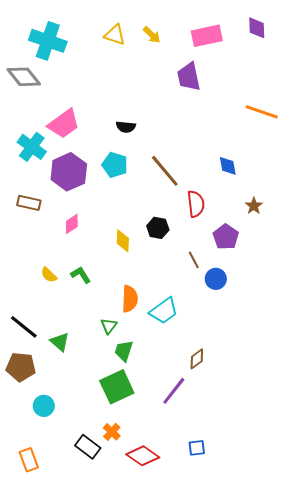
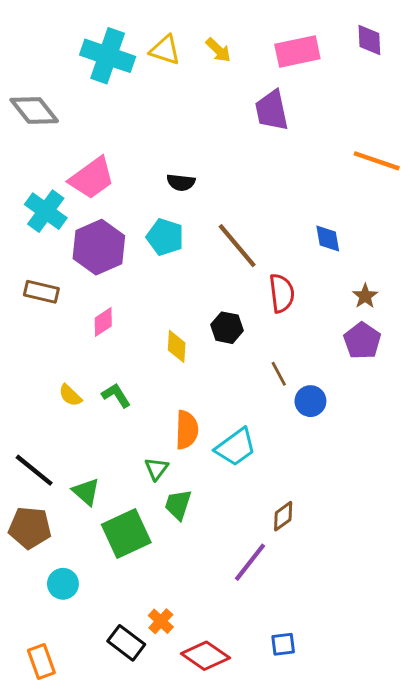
cyan cross: (48, 41) -> (108, 56), moved
purple pentagon: (226, 237) -> (362, 341), moved
green square: (117, 387) -> (126, 533), moved

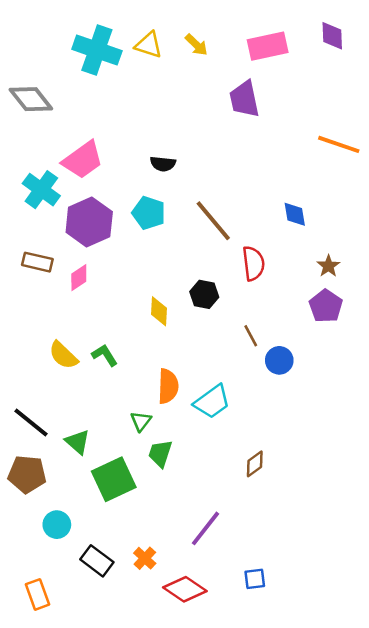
pink diamond: (103, 322) -> (79, 278), moved
yellow semicircle: (70, 395) -> (63, 355), size x1.4
purple line: (250, 562) -> (206, 528), moved
black rectangle: (126, 643) -> (97, 561), moved

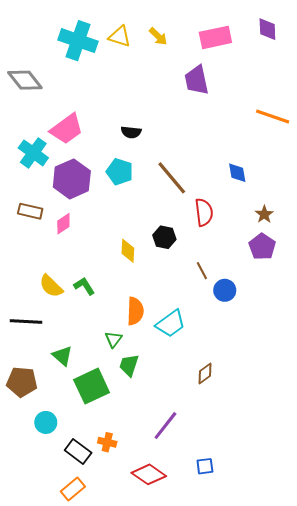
black line: (31, 422) -> (26, 322), moved, turned -36
orange cross: (145, 558) -> (107, 442), moved, turned -30
orange rectangle: (37, 594) -> (73, 489), moved, turned 70

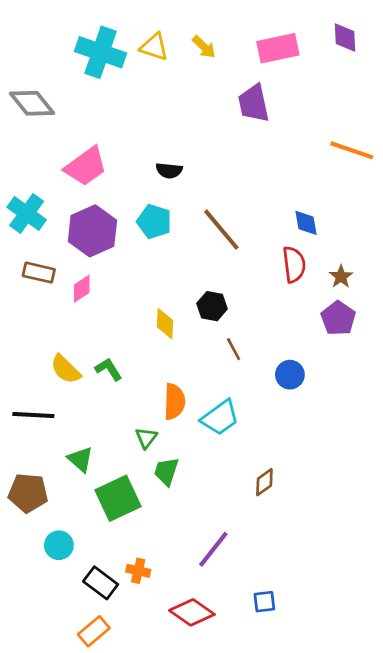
cyan cross: (33, 153) -> (27, 213), moved
red semicircle: (204, 212) -> (294, 265), moved
brown line: (202, 271) -> (234, 349), moved

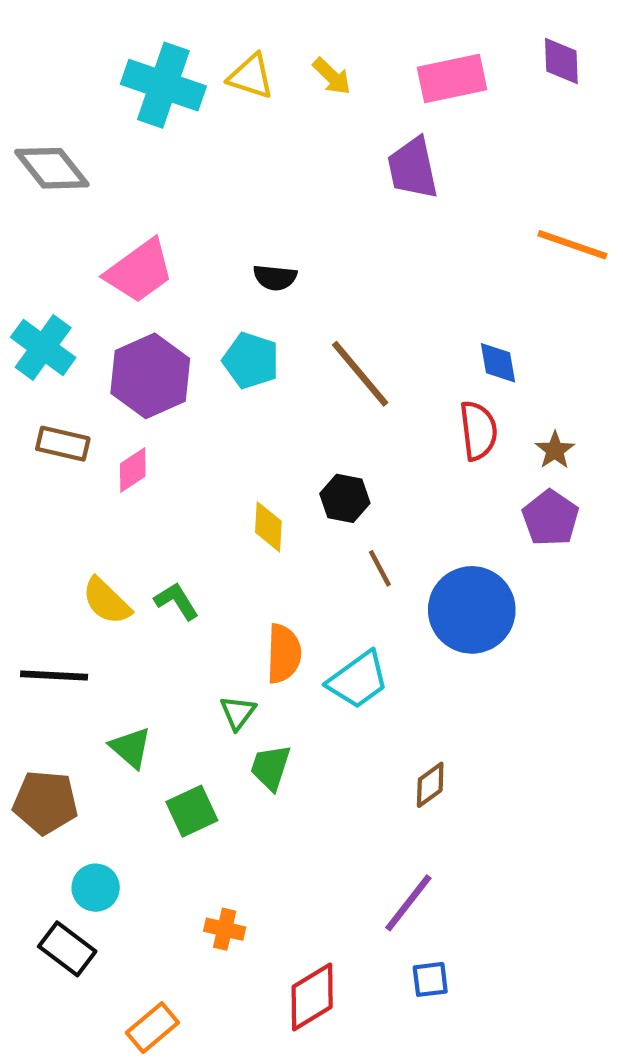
blue circle: (290, 375) -> (472, 610), size x1.8
green square: (118, 498) -> (192, 811), size x0.7
purple line: (213, 549) -> (408, 903), moved
black rectangle: (101, 583) -> (67, 949), moved
red diamond: (192, 612) -> (312, 997), turned -66

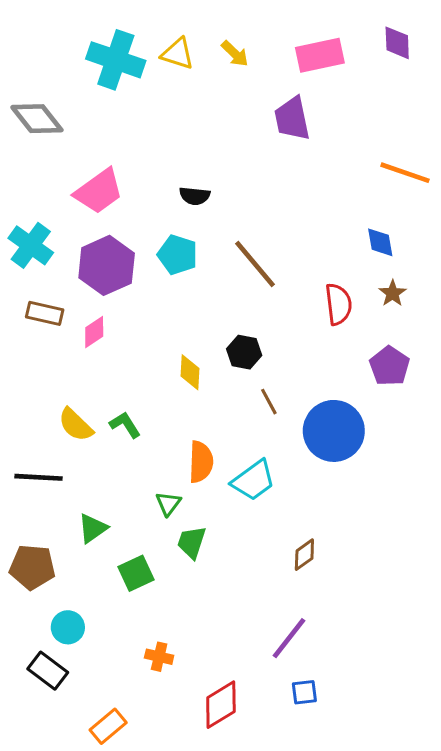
blue diamond: (498, 363) -> (380, 242), moved
brown star: (555, 450) -> (393, 293), moved
green triangle: (131, 748) -> (93, 528), turned 44

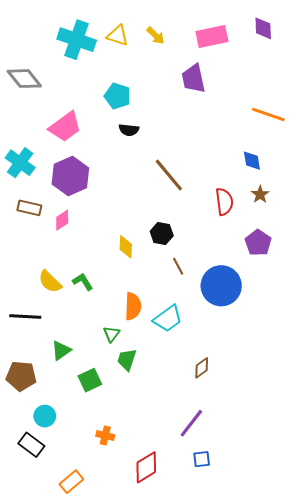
cyan pentagon: (178, 255) -> (118, 96), moved

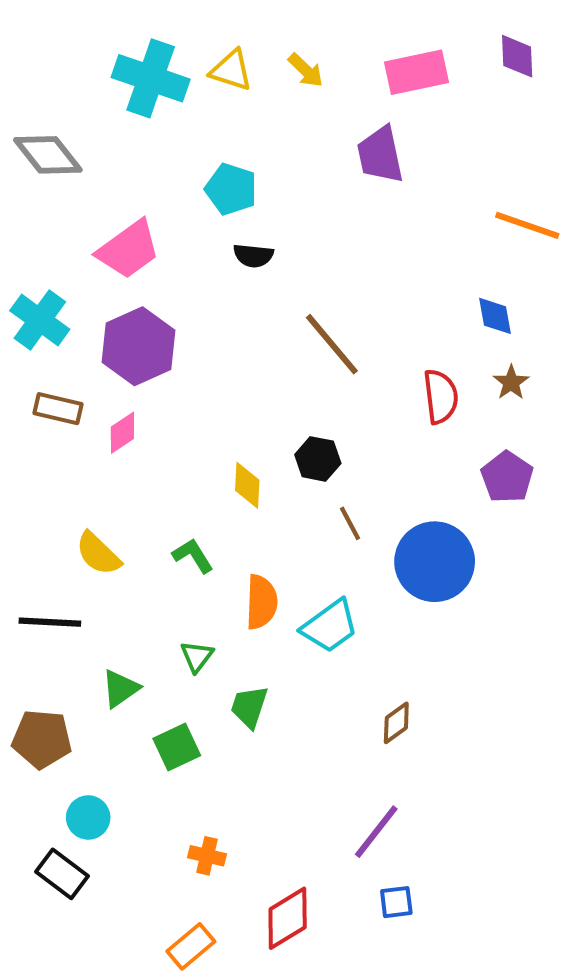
green L-shape: (83, 282) -> (193, 556), moved
green triangle: (111, 334) -> (197, 656), moved
orange rectangle: (71, 482) -> (191, 946), moved

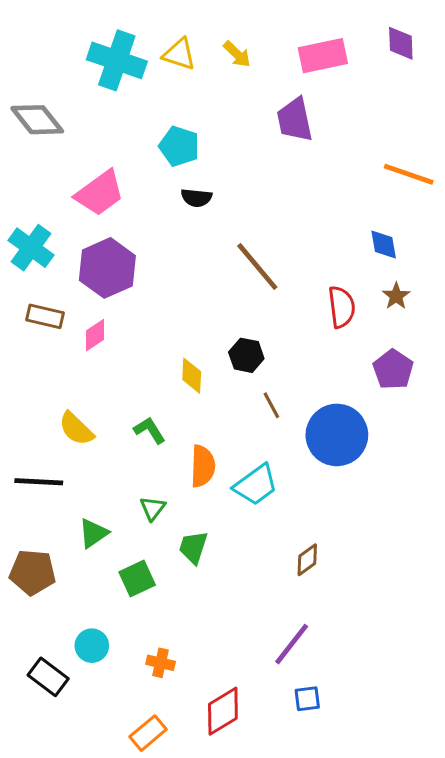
cyan circle: (88, 817) -> (92, 646), moved

